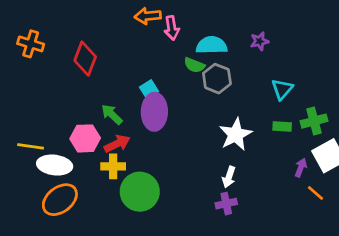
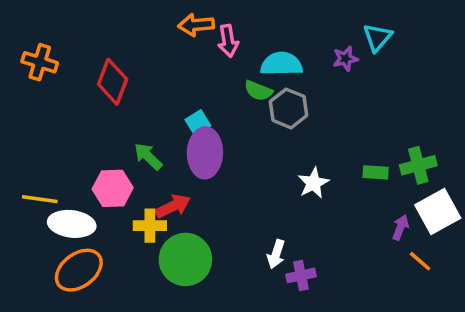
cyan triangle: (282, 89) -> (377, 37), moved
white star: (236, 134) -> (313, 183), size x0.7
red arrow: (117, 144) -> (173, 206), moved
white arrow: (229, 177) -> (276, 254), moved

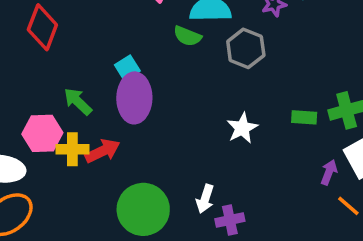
gray hexagon: (289, 108) -> (246, 48), moved
yellow cross: (150, 226) -> (72, 149), moved
green circle: (185, 259) -> (143, 209), moved

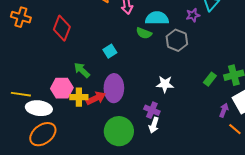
purple ellipse: (134, 98) -> (114, 88), moved
green rectangle: (304, 117) -> (210, 79), turned -56
white star: (242, 128) -> (165, 84), moved, turned 30
purple cross: (230, 220) -> (152, 110), moved, turned 35

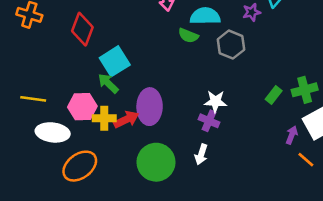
cyan square: (110, 51) -> (115, 61), moved, size x1.6
yellow line: (21, 94) -> (33, 99), moved
purple cross: (152, 110) -> (209, 121), moved
orange ellipse: (43, 134) -> (80, 166), moved

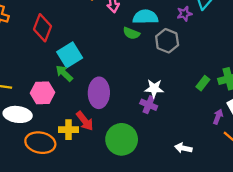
yellow cross: (104, 118) -> (69, 130), moved
red arrow: (126, 120) -> (85, 121), moved, turned 78
white arrow: (201, 154) -> (183, 148), moved, turned 84
green circle: (156, 162) -> (122, 139), moved
orange ellipse: (80, 166) -> (40, 143), turned 48

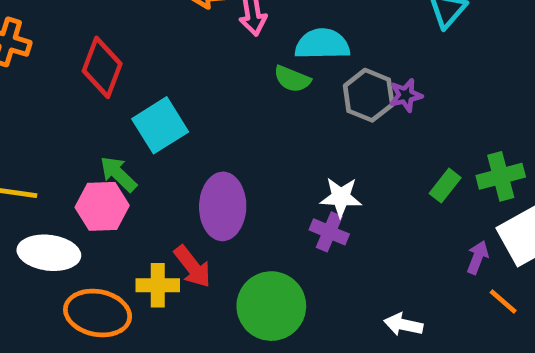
purple star: (184, 14) -> (406, 95), moved
green arrow: (64, 73) -> (118, 174), moved

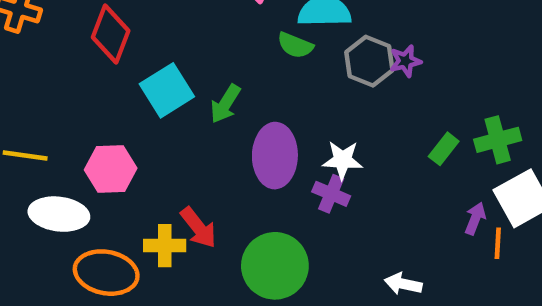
green arrow: (118, 174) -> (225, 104), moved, turned -102
purple ellipse: (223, 206) -> (275, 156), moved
orange line: (503, 301) -> (498, 243), moved, turned 52

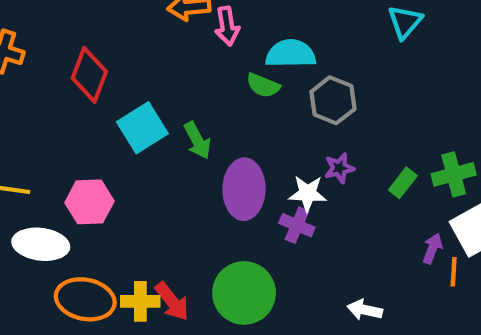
purple star: (405, 61) -> (339, 168), moved
green arrow: (225, 104) -> (197, 141), turned -60
red arrow: (198, 228) -> (172, 301), moved
yellow cross: (165, 246) -> (140, 301), moved

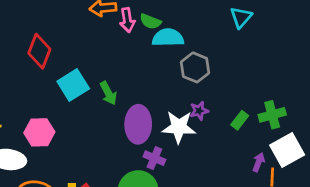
green semicircle: (263, 85) -> (150, 21), moved
white star: (308, 193) -> (179, 127), size x1.4
purple cross: (297, 225) -> (154, 158), moved

